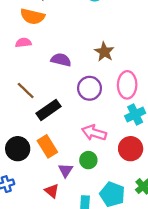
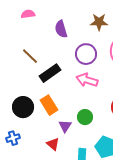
brown star: (104, 52) -> (99, 22), turned -30
purple semicircle: (61, 60) -> (61, 29), turned -120
pink arrow: (94, 133) -> (87, 80), moved

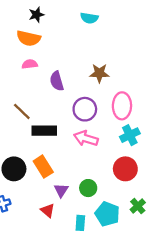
pink semicircle: (28, 14) -> (30, 64), moved
black rectangle: (50, 73) -> (44, 131), turned 35
green circle: (85, 117) -> (88, 188), moved

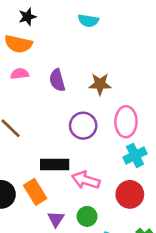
purple semicircle: (57, 81) -> (57, 80), moved
black rectangle: (44, 131) -> (55, 165), moved
pink arrow: (86, 138) -> (86, 180), moved

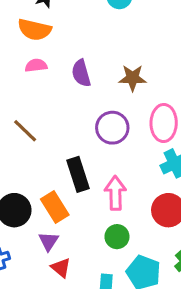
black rectangle: (55, 165) -> (78, 174), turned 72
pink arrow: (86, 180) -> (115, 193), turned 72
purple triangle: (56, 219) -> (48, 241), moved

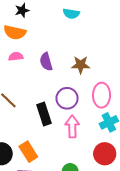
black rectangle: (78, 174) -> (44, 114), moved
pink arrow: (115, 193) -> (72, 127), moved

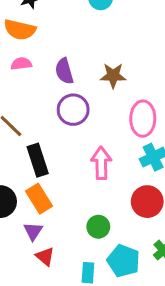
purple circle: (67, 98) -> (73, 110), moved
black rectangle: (44, 114) -> (38, 160), moved

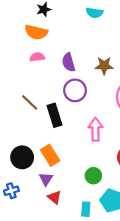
black rectangle: (38, 160) -> (54, 115), moved

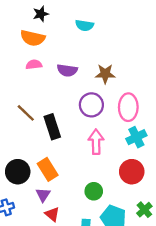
cyan semicircle: (94, 13) -> (84, 25), moved
purple semicircle: (69, 62) -> (67, 70), turned -66
purple circle: (75, 90) -> (91, 105), moved

